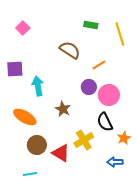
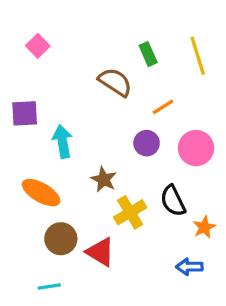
green rectangle: (91, 25) -> (148, 54), moved, turned 56
pink circle: (109, 95) -> (196, 148), moved
yellow cross: (84, 140) -> (130, 212), moved

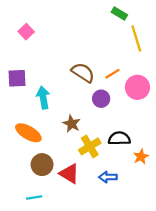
green rectangle: (148, 54) -> (119, 13), moved, turned -35
brown semicircle: (115, 82) -> (83, 73), moved
pink circle: (196, 148) -> (137, 87), moved
black semicircle: (173, 201) -> (119, 138), turned 115
blue arrow: (189, 267) -> (108, 177), moved

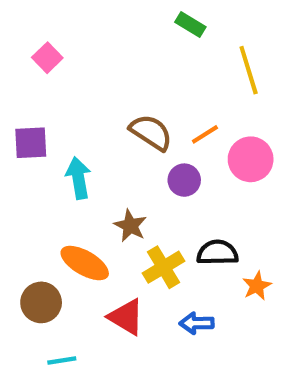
green rectangle: (119, 13) -> (190, 24), moved
orange ellipse: (28, 133) -> (85, 263), moved
brown circle: (42, 165) -> (41, 302), moved

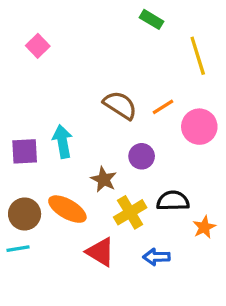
purple square: (31, 143) -> (25, 151), moved
purple circle: (184, 180) -> (142, 156), moved
brown circle: (41, 302) -> (25, 214), moved
cyan line: (62, 361) -> (18, 249), moved

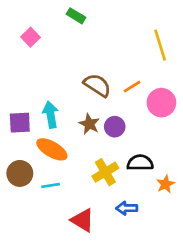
green rectangle: (151, 19) -> (76, 16), moved
brown star: (104, 179) -> (89, 124), moved
orange ellipse: (67, 209) -> (52, 149), moved
cyan line: (18, 249) -> (51, 185), moved
red triangle: (100, 252) -> (83, 220), moved

